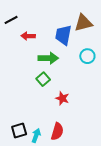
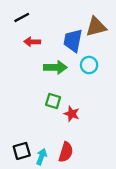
black line: (11, 20) -> (22, 17), moved
cyan circle: (87, 56) -> (89, 65), moved
green square: (43, 79) -> (53, 101), moved, turned -32

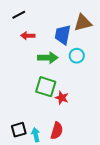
green square: (53, 101) -> (46, 87), size x1.5
cyan arrow: (41, 157) -> (36, 135), turned -32

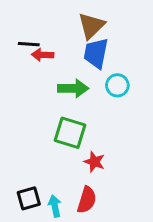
black line: (19, 15) -> (29, 44), moved, turned 32
brown triangle: (83, 23) -> (91, 26), moved, turned -30
red star: (62, 98) -> (94, 162), moved

